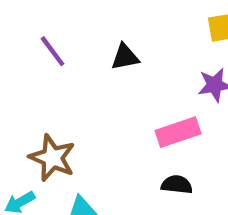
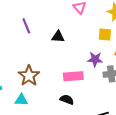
brown star: (52, 158) -> (29, 76), moved

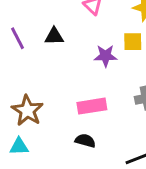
black triangle: (58, 37) -> (54, 36), moved
purple star: (95, 59) -> (106, 56), moved

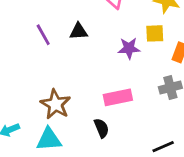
black semicircle: (85, 141) -> (101, 128), moved, turned 54
cyan triangle: (19, 147) -> (49, 139), size x1.4

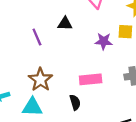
purple line: (43, 35) -> (37, 37), moved

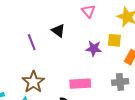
black triangle: (65, 24) -> (58, 31), turned 32

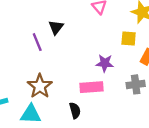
black triangle: (58, 31) -> (56, 27), moved, turned 32
purple star: (94, 49) -> (105, 63), moved

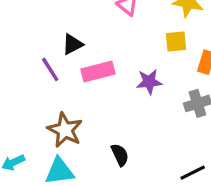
black triangle: (56, 27) -> (73, 44), turned 35
pink rectangle: (92, 87) -> (98, 72), moved

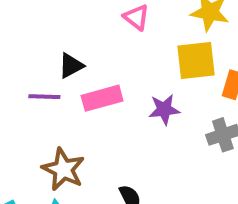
yellow square: (176, 42) -> (196, 60), size x1.5
purple line: (50, 69) -> (44, 97), turned -55

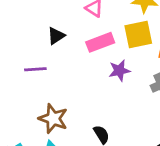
black triangle: (71, 66) -> (56, 36), moved
pink rectangle: (102, 98) -> (100, 42), moved

